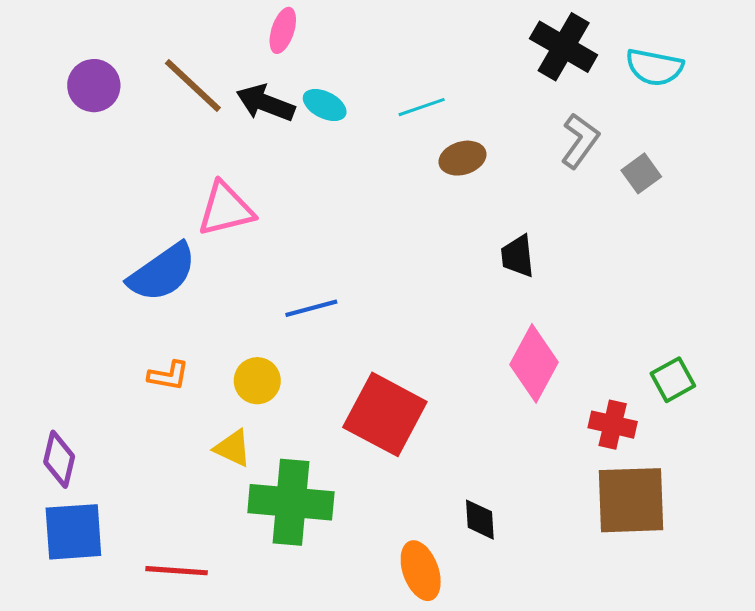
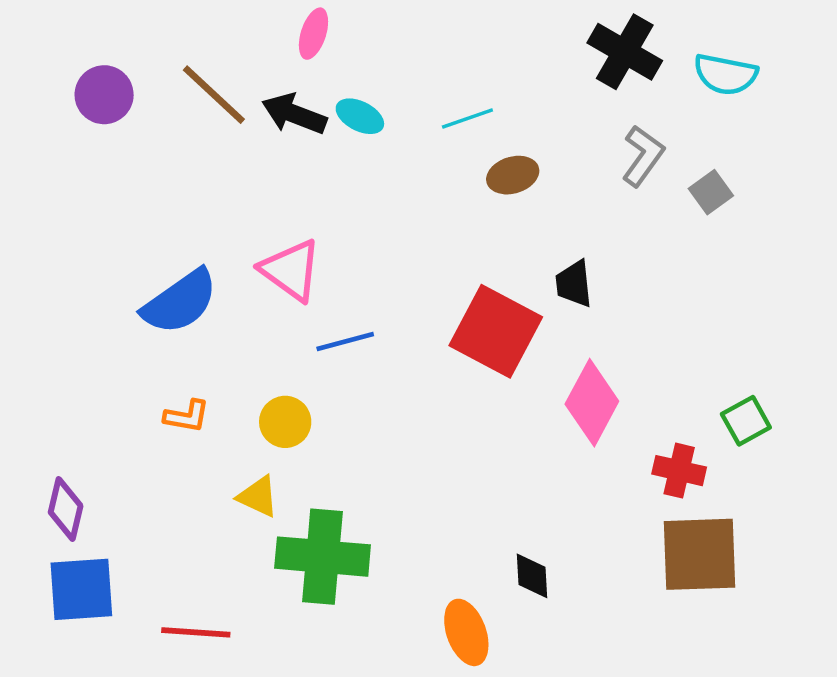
pink triangle: (226, 209) -> (291, 270), moved, turned 50
red square: (385, 414) -> (496, 331), moved

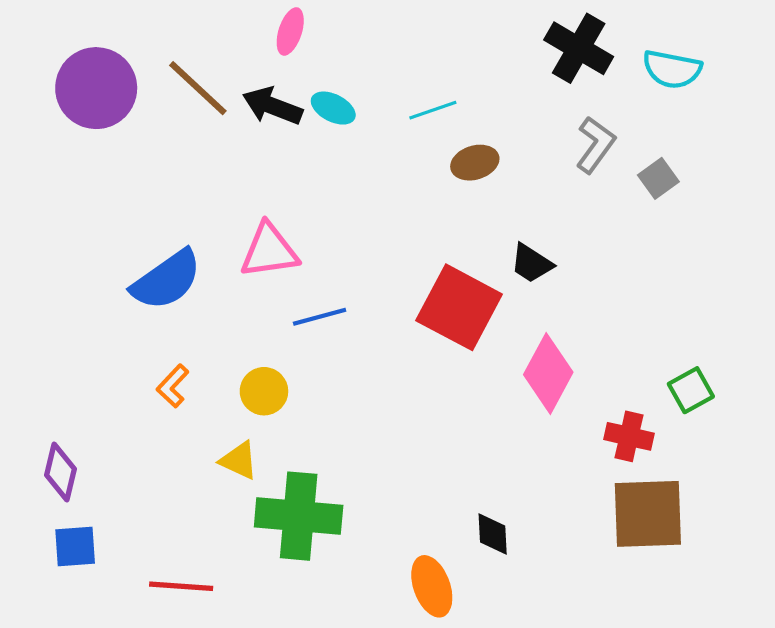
purple circle: (104, 95) -> (96, 88), size x1.5
pink triangle: (291, 270) -> (269, 251), turned -44
black trapezoid: (574, 284) -> (531, 263), turned -51
orange L-shape: (187, 416) -> (173, 386), turned 123
blue square: (81, 589) -> (75, 546), size x0.7

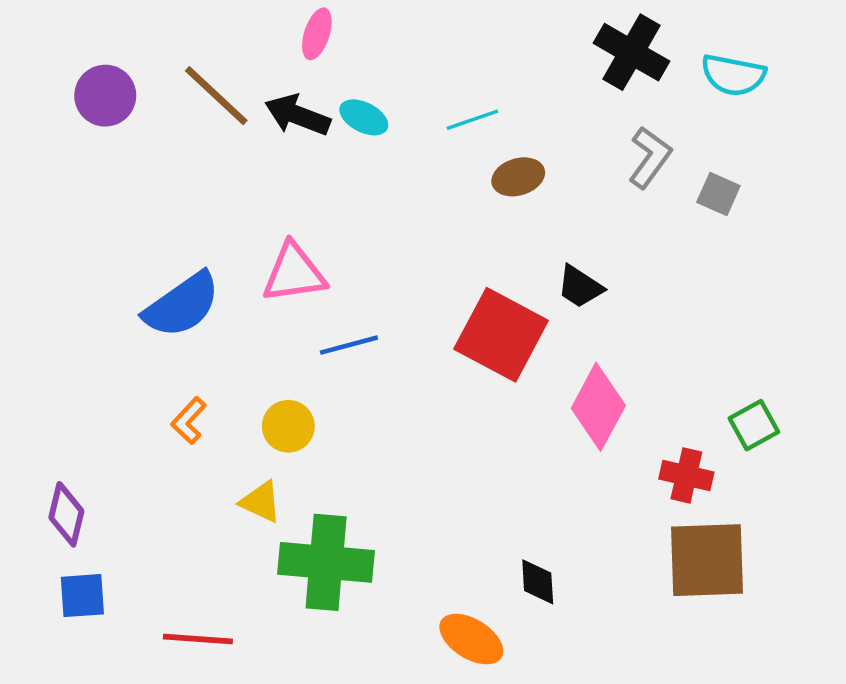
purple circle: (96, 88) -> (105, 96), size x0.7
gray square: (658, 178) -> (718, 194), turned -30
orange ellipse: (432, 586) -> (471, 639), turned -38

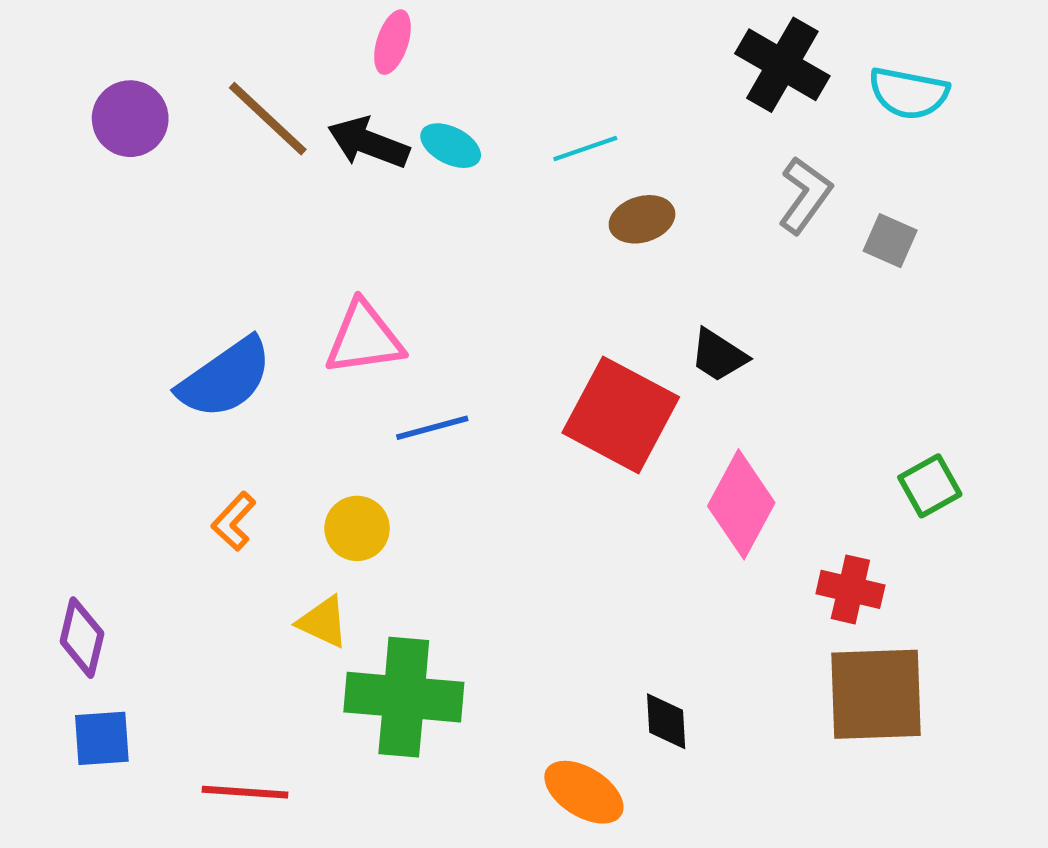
green square: (754, 425) -> (930, 486), moved

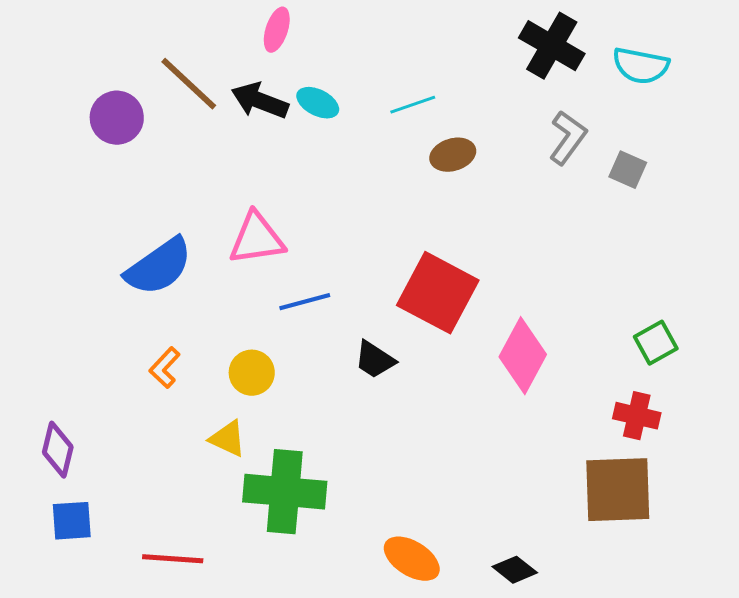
purple circle: (130, 119) -> (117, 118), moved
black trapezoid: (719, 355) -> (375, 360), moved
red cross: (850, 589) -> (637, 416), moved
black diamond: (666, 721) -> (515, 570), moved, turned -48

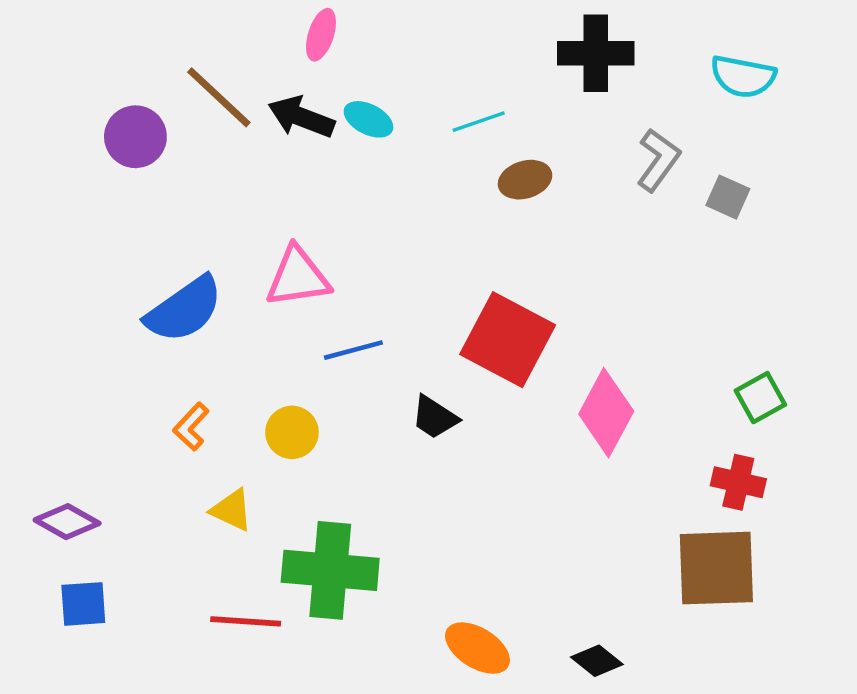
black cross: (552, 46) -> (596, 53), moved, turned -30
yellow triangle: (228, 439) -> (232, 510), moved
purple diamond: (58, 450) -> (67, 522), turned -74
red line: (173, 559) -> (246, 621), moved

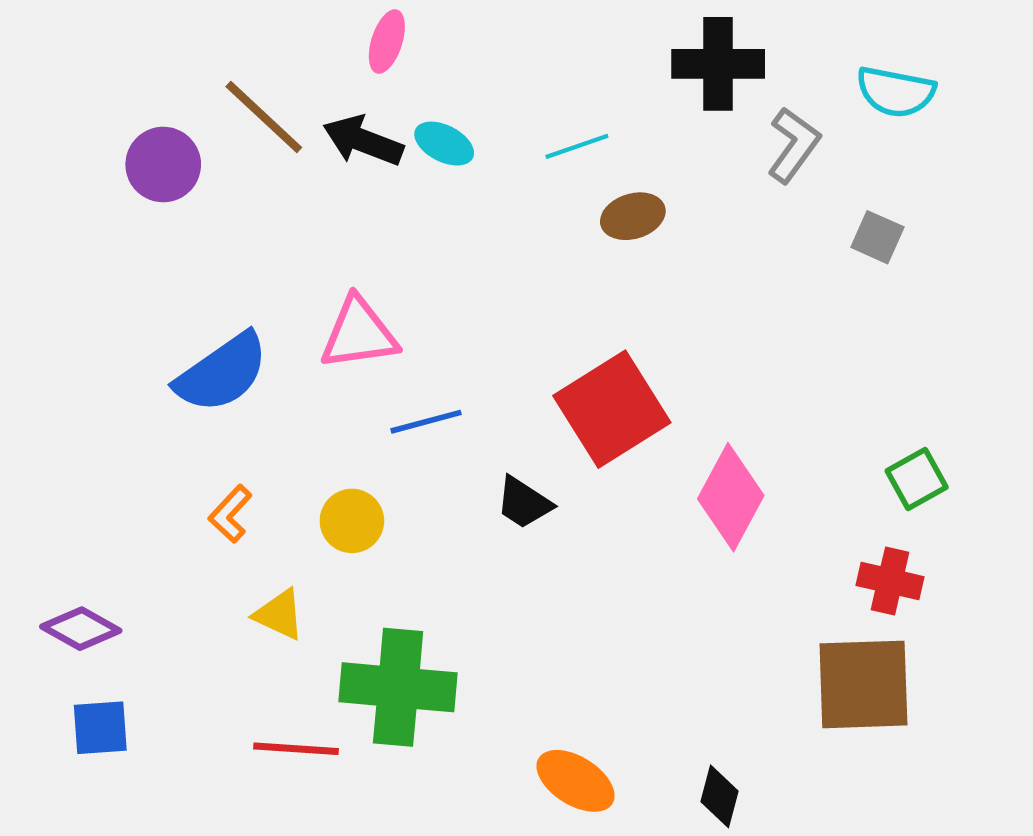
gray L-shape: (658, 160) -> (794, 145), moved
red square: (508, 340) -> (612, 409), turned 30
black diamond: (597, 661) -> (720, 796), turned 66

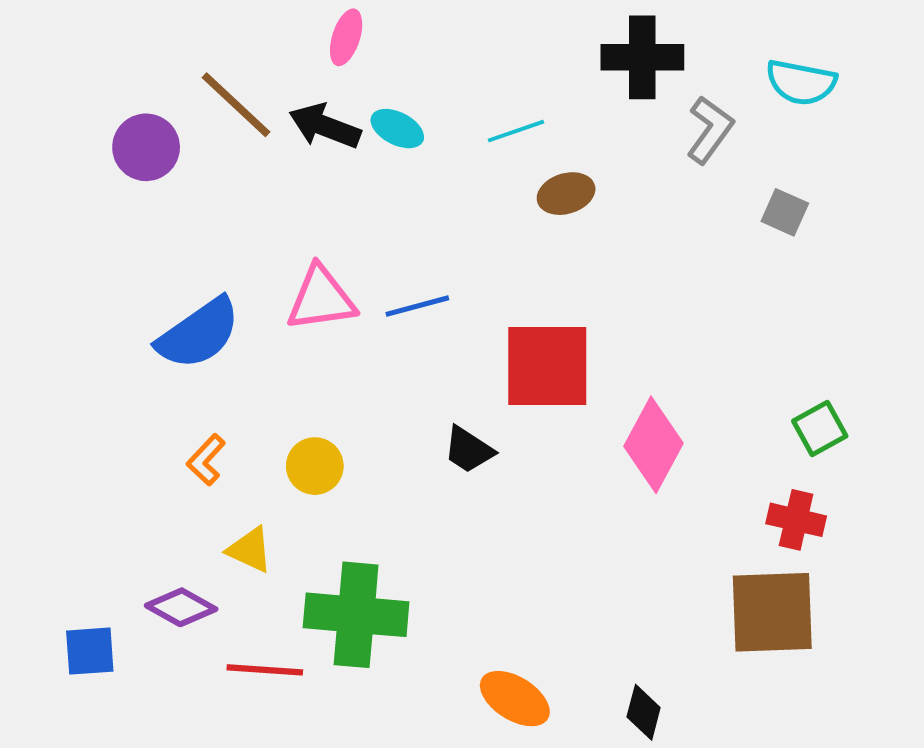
red square: (612, 409) -> (547, 366), turned 32
blue line: (426, 422) -> (417, 306), moved
purple diamond: (81, 629) -> (181, 607), moved

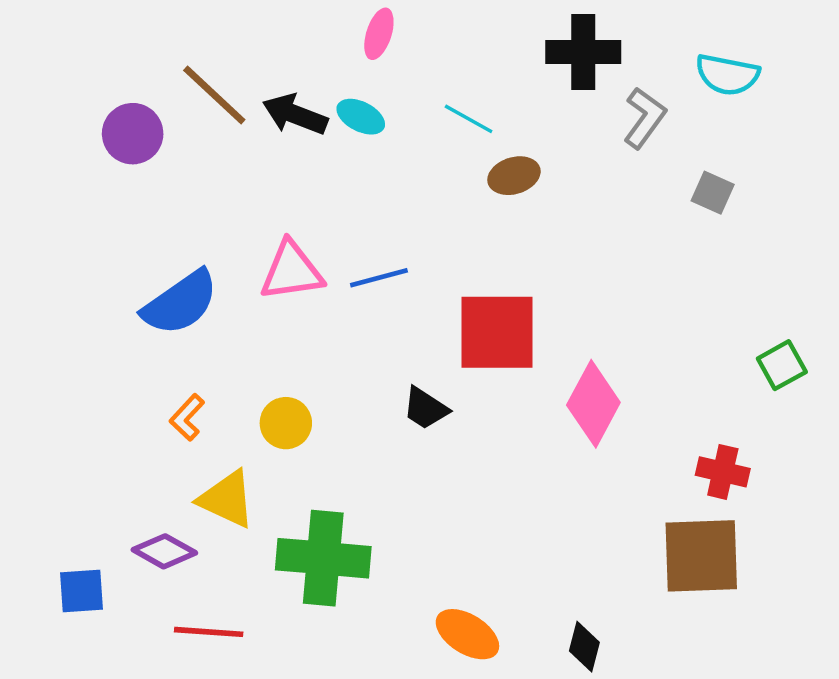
pink ellipse: (346, 37) -> (379, 34), moved
cyan line: (516, 131) -> (469, 119), turned 48
green square: (820, 429) -> (782, 365), moved
yellow triangle: (250, 550) -> (227, 499), size x1.4
red line: (265, 670) -> (209, 632), moved

